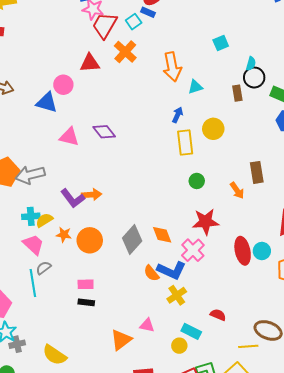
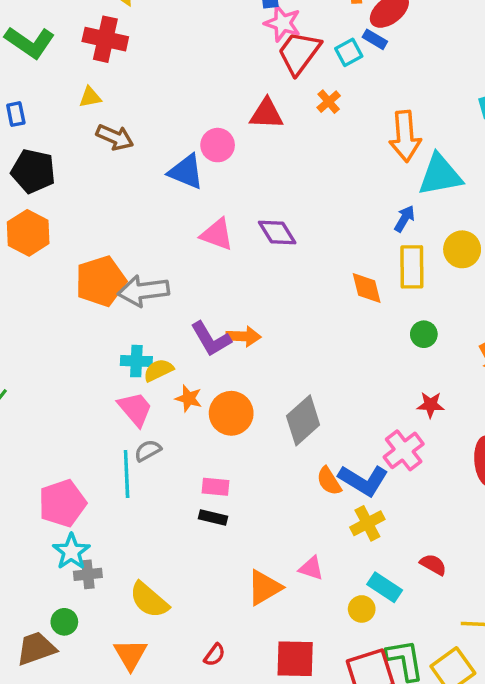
orange cross: (125, 52) -> (329, 102), size x0.6
cyan triangle: (195, 87) -> (440, 175), size x1.8
red star: (206, 222) -> (431, 405), size x0.6
orange diamond: (162, 235) -> (367, 288), moved

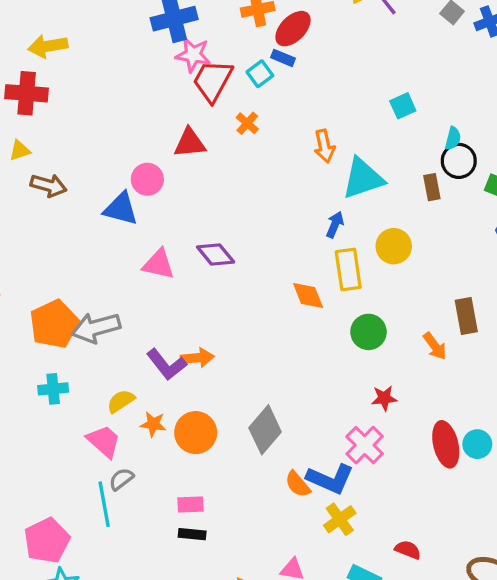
orange arrow: (405, 136) -> (324, 146), size x0.7
green circle: (424, 334) -> (368, 332), size x1.4
cyan cross: (136, 361) -> (53, 389), moved

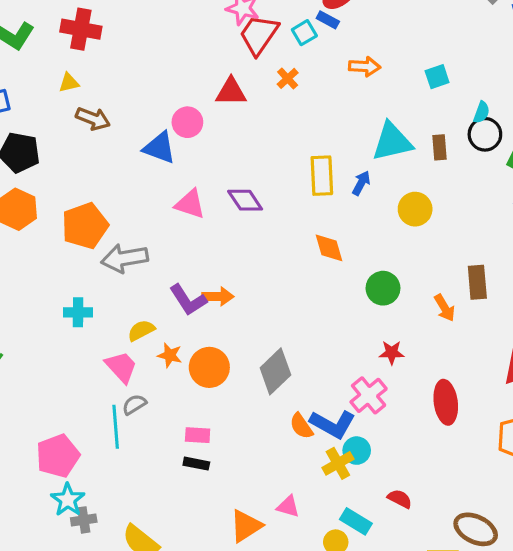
orange arrow: (324, 146) -> (365, 67), moved, turned -80
brown rectangle: (432, 187) -> (439, 147), moved
yellow rectangle: (348, 270) -> (322, 176), moved
orange pentagon: (54, 324) -> (85, 226), moved
cyan circle: (477, 444) -> (357, 451), moved

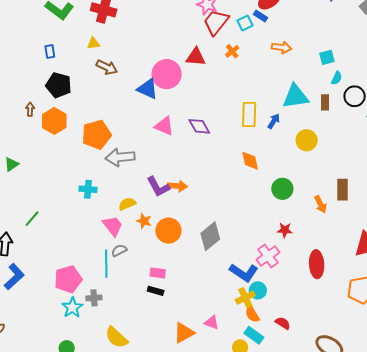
cyan semicircle: (482, 112) -> (337, 78), moved
pink circle: (187, 122) -> (167, 74), size x1.5
orange semicircle: (301, 426) -> (252, 314), moved
gray cross: (84, 520) -> (94, 298), moved

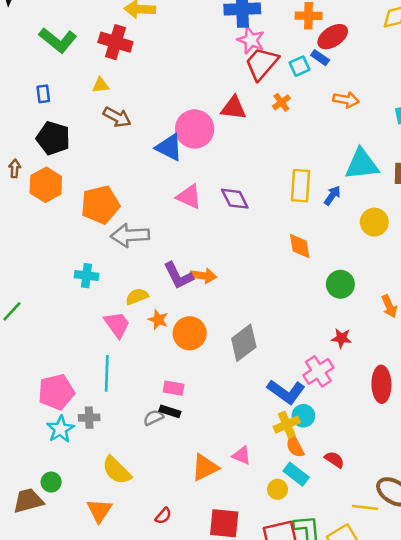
gray semicircle: (119, 250) -> (153, 418), moved

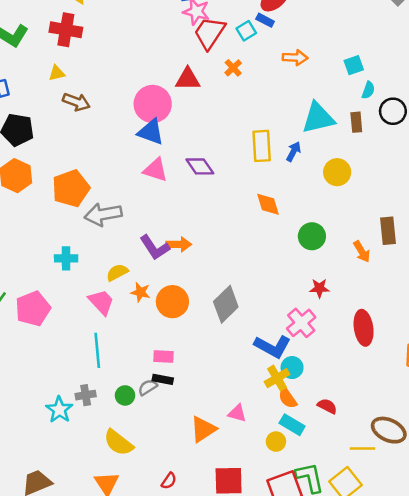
blue triangle: (169, 147) -> (151, 132), moved
pink pentagon: (56, 392) -> (33, 309), moved
green circle: (51, 482) -> (125, 395), moved

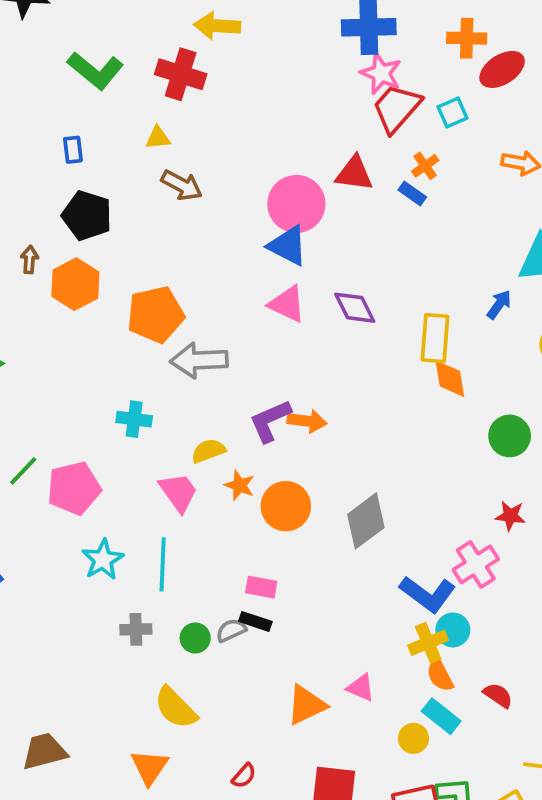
blue rectangle: (265, 20) -> (412, 194), moved
yellow rectangle: (262, 146) -> (435, 338), moved
purple L-shape: (155, 247) -> (270, 421), turned 92
cyan star: (59, 410) -> (103, 560), moved

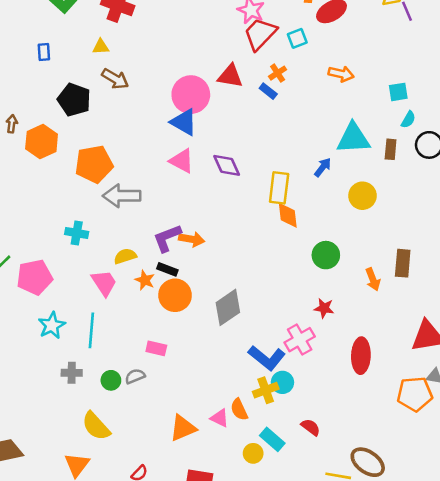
black pentagon: (87, 215) -> (74, 100), moved
black rectangle: (255, 621) -> (167, 269), moved
orange semicircle: (440, 675) -> (239, 409), moved

